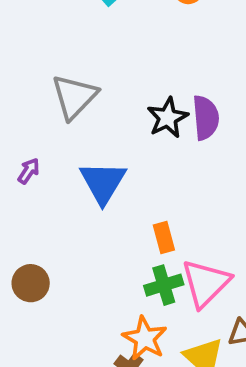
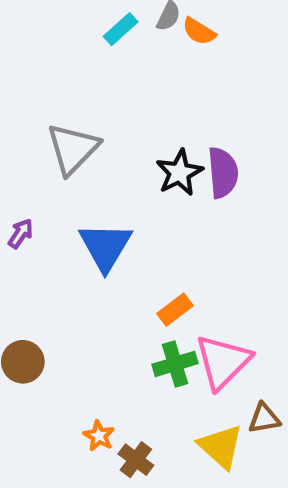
orange rectangle: (164, 238) -> (175, 310), turned 68
orange star: (145, 338) -> (99, 436), moved, size x0.6

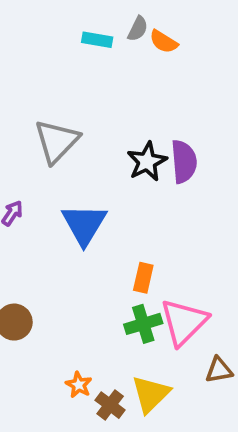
cyan rectangle: (121, 29) -> (97, 40), turned 52
orange rectangle: (175, 310) -> (143, 278), turned -40
yellow triangle: (221, 447) -> (151, 394), moved, turned 33

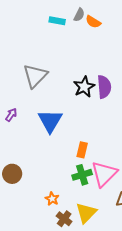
orange star: (79, 385) -> (52, 199), moved

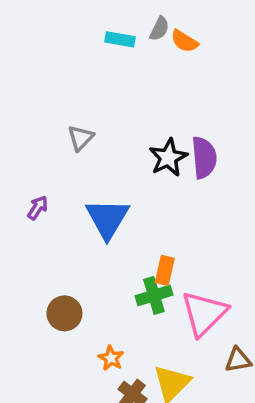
gray triangle: (35, 76) -> (81, 138), size x0.6
brown circle: (12, 174) -> (64, 313), moved
green cross: (82, 175) -> (154, 295), moved

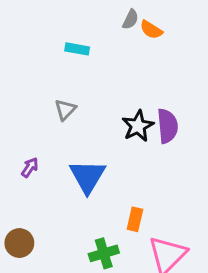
cyan rectangle: (120, 39) -> (77, 49), moved
green cross: (154, 295) -> (104, 253), moved
brown circle: (64, 313) -> (19, 243), moved

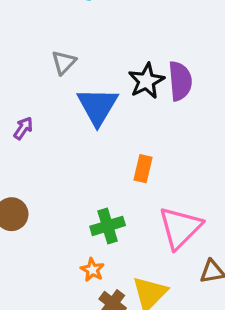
blue triangle: (87, 176) -> (97, 106), moved
orange rectangle: (135, 219) -> (143, 169), moved

